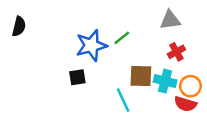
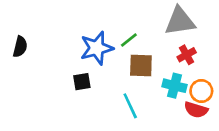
gray triangle: (170, 20) -> (180, 21), size x1.4
black semicircle: (19, 26) -> (20, 47), moved
brown square: (141, 76) -> (141, 66), moved

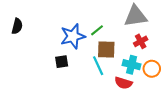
black semicircle: (20, 47) -> (17, 26), moved
cyan line: (130, 106) -> (98, 66), moved
red semicircle: (196, 110) -> (123, 83), moved

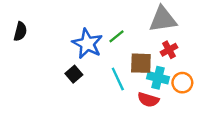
blue star: (73, 36) -> (87, 44), turned -30
brown square: (106, 50) -> (141, 63), moved
black square: (62, 62) -> (74, 74), turned -32

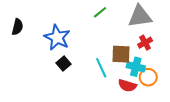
green line: (117, 36) -> (100, 12), moved
blue star: (87, 44) -> (57, 37), moved
orange circle: (182, 83) -> (148, 77), moved

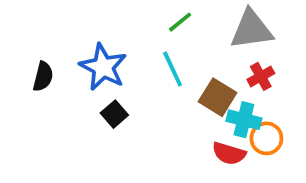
black semicircle: (17, 27) -> (43, 76), moved
brown square: (121, 54) -> (218, 97), turned 30
cyan line: (101, 68) -> (173, 69), moved

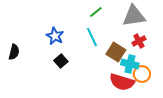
blue star: (103, 67) -> (55, 36), size x0.7
black semicircle: (43, 76) -> (14, 52), moved
red semicircle: (229, 153) -> (122, 82), size x1.4

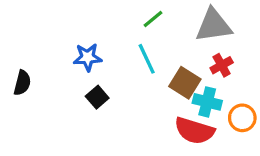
blue star: (55, 36) -> (88, 57), turned -30
orange circle: (142, 74) -> (242, 118), moved

